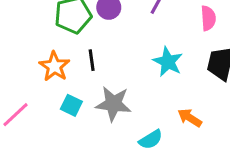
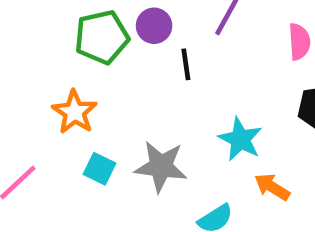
black line: (92, 60) -> (186, 64), moved
cyan star: (168, 62) -> (240, 139), moved

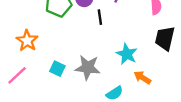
orange star: (75, 112) -> (27, 41), moved

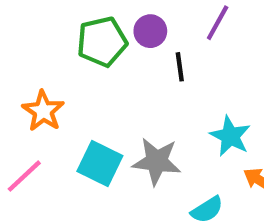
cyan square: (57, 69) -> (100, 163), size x1.5

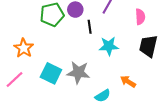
cyan star: (230, 136) -> (109, 46), moved, turned -30

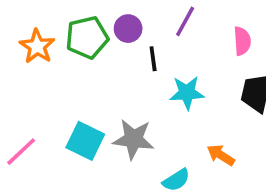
orange star: (24, 48) -> (37, 46), moved

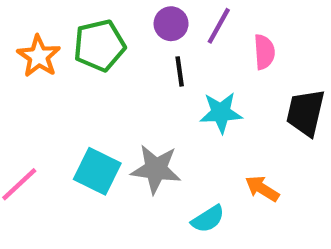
purple circle: (128, 29) -> (171, 24), moved
pink semicircle: (242, 41) -> (264, 52), moved

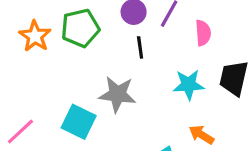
cyan star: (221, 113) -> (189, 85), moved
gray star: (156, 169) -> (117, 94), moved

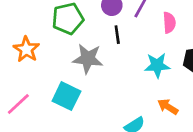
orange star: (35, 36) -> (26, 49), moved
gray star: (117, 94) -> (88, 59), moved

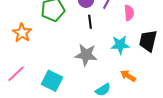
gray star: (88, 59) -> (86, 55), moved
cyan square: (66, 96) -> (52, 81), moved

